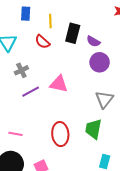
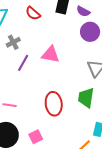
purple line: (31, 92) -> (23, 63), turned -30

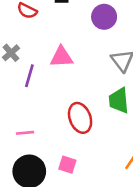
pink square: (36, 137) -> (67, 165), turned -32

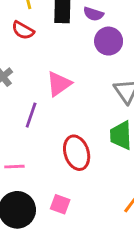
pink triangle: (61, 57) -> (59, 84), turned -35
purple line: (29, 76) -> (31, 115), moved

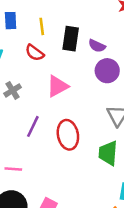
pink triangle: (59, 84) -> (57, 86), moved
red ellipse: (77, 153) -> (68, 135), moved

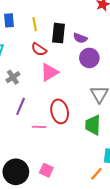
red semicircle: (35, 53) -> (39, 49), moved
purple line: (33, 126) -> (21, 106), moved
pink line: (13, 169) -> (39, 127), moved

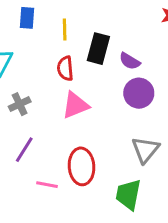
red semicircle: (39, 49) -> (65, 68), turned 42

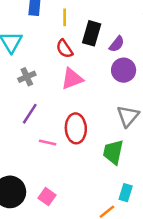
purple semicircle: (130, 61) -> (117, 44), turned -84
red semicircle: (65, 68) -> (64, 49), turned -30

